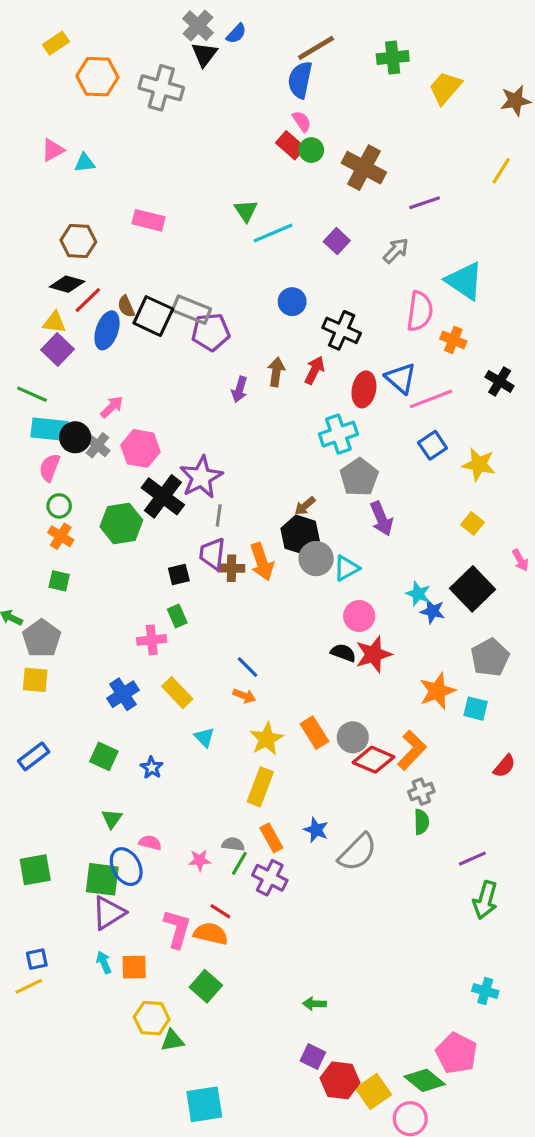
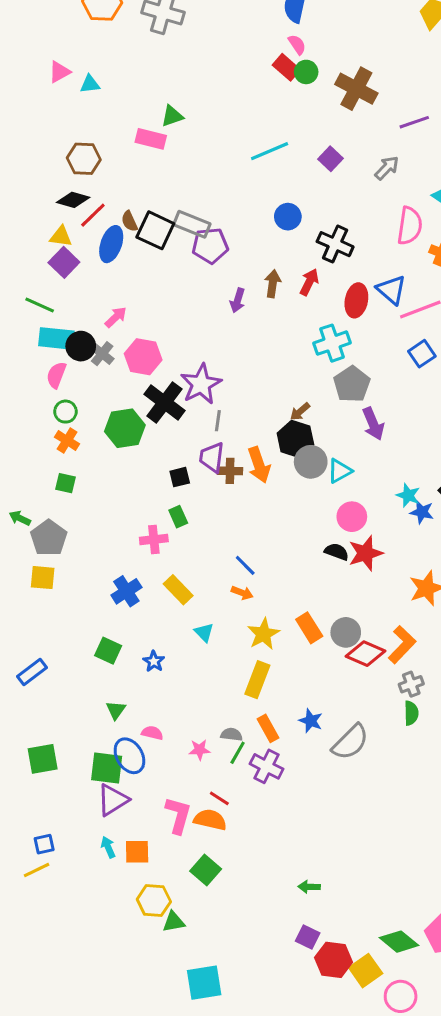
green triangle: (246, 211) -> (172, 116), moved, turned 45
blue rectangle: (34, 756) -> (32, 672), moved
green diamond: (425, 1080) -> (399, 942), moved

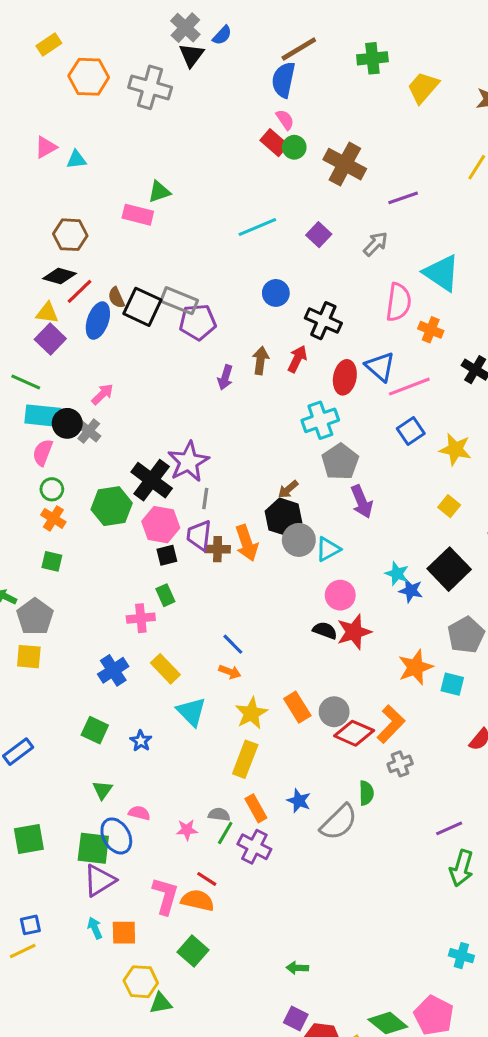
pink hexagon: (143, 357) -> (161, 525), moved
cyan triangle: (204, 632) -> (191, 712), size x1.5
green semicircle: (411, 713) -> (366, 793), moved

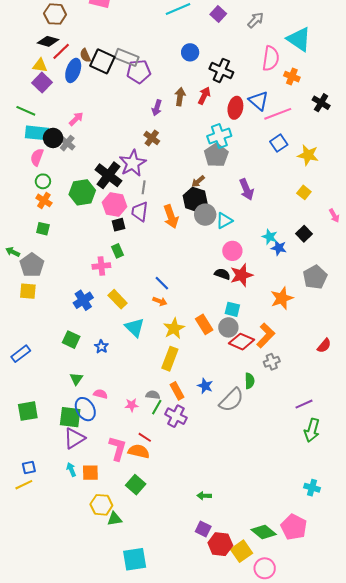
gray pentagon: (340, 462) -> (216, 155), moved
brown cross: (218, 549) -> (152, 138), moved, turned 35
black square: (449, 569) -> (304, 234), size x0.6
cyan square: (452, 684) -> (232, 309), moved

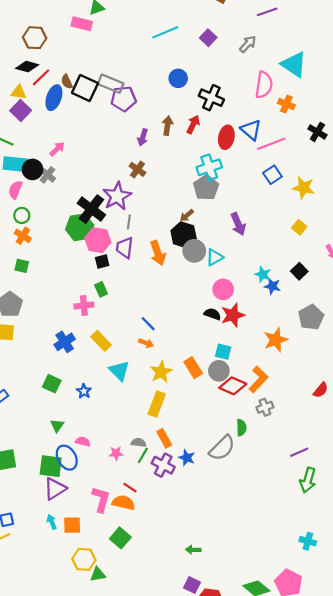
green hexagon: (82, 192) -> (80, 227), moved
blue star: (205, 386) -> (187, 458), moved

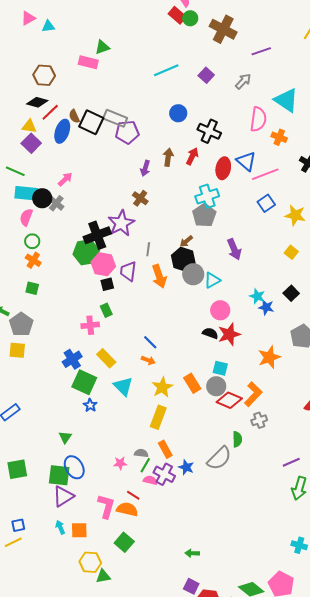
black cross: (91, 209) -> (97, 235), turned 32
gray line: (129, 222) -> (148, 249), moved
green square: (52, 384) -> (84, 382), moved, size x1.4
pink semicircle: (83, 442) -> (150, 480), moved

